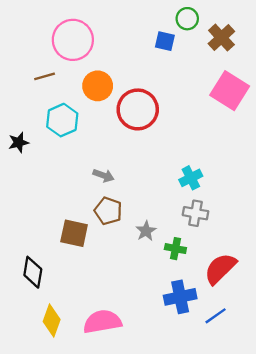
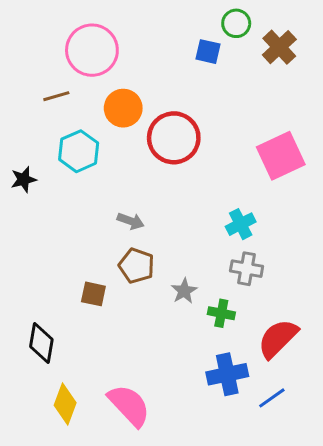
pink square: (230, 91) -> (281, 156), moved, turned 33
brown square: (74, 233) -> (93, 294), size x0.7
pink semicircle: (102, 322) -> (129, 405), turned 57

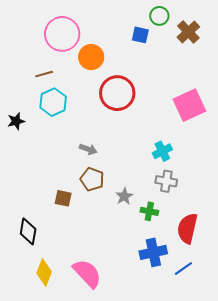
brown line: (56, 96) -> (44, 74), moved
orange circle: (123, 108) -> (91, 57), moved
red semicircle: (278, 339) -> (187, 228), turned -32

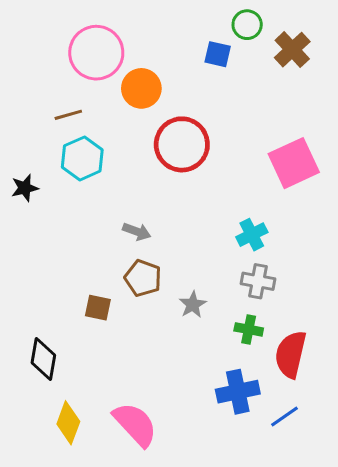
green cross: (149, 211) -> (249, 329), moved

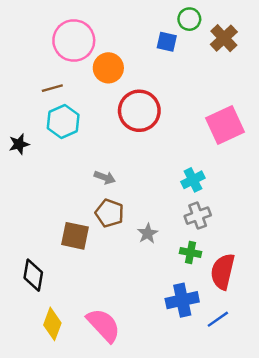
gray cross: (258, 281) -> (198, 216), turned -30
brown square: (98, 308) -> (75, 236), size x1.4

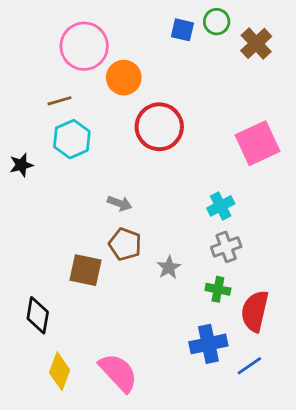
blue square: (167, 42) -> (182, 30), moved

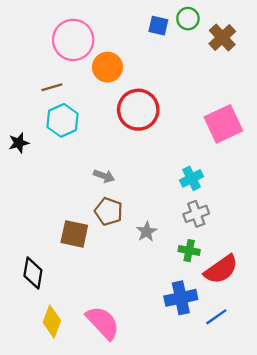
red semicircle: (255, 311) -> (221, 269), turned -138

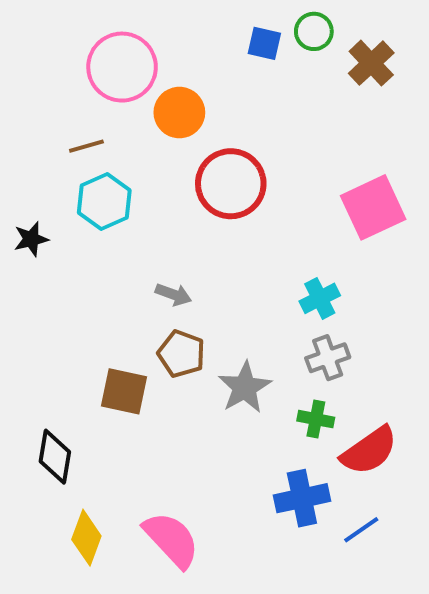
gray star: (147, 232) -> (245, 387), size x1.5

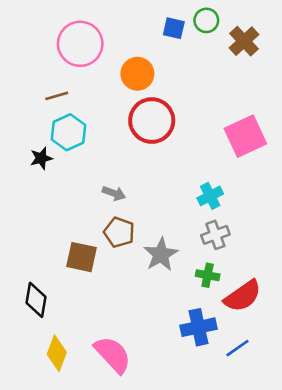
orange circle: (179, 113) -> (137, 74), moved
black star: (31, 239) -> (41, 158), moved

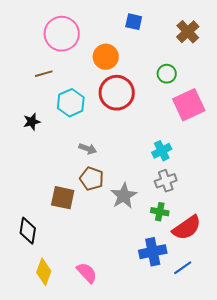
green circle: (206, 20) -> (167, 74), moved
cyan hexagon: (68, 132) -> (71, 103), moved
pink semicircle: (113, 355) -> (87, 273), size x0.7

